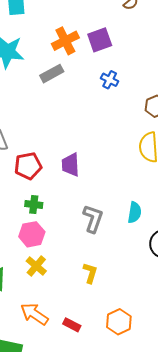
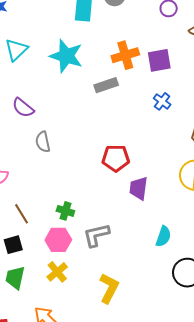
purple trapezoid: (70, 165) -> (139, 188), moved
red pentagon: (28, 166) -> (116, 158), moved
gray L-shape: (93, 219) -> (96, 235), moved, turned -132
yellow L-shape: (90, 273) -> (109, 288), size x1.4

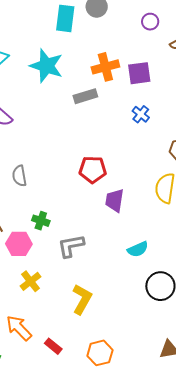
gray semicircle: (43, 142) -> (19, 176), moved
cyan semicircle: (163, 236) -> (138, 249), turned 45
pink hexagon: (58, 240) -> (19, 244), moved

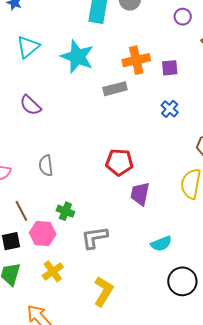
purple square: (139, 73) -> (170, 68), size x0.7

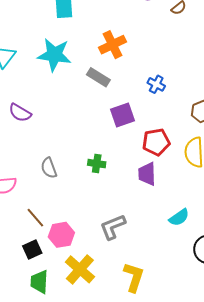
purple square: (170, 68) -> (123, 115), moved, size x1.4
gray rectangle: (115, 89) -> (98, 77), turned 60
red pentagon: (119, 162) -> (156, 142), moved
green cross: (65, 211) -> (97, 164), moved
yellow cross: (53, 271) -> (80, 269), size x1.4

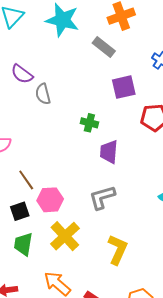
green cross: (97, 164) -> (89, 123), moved
gray semicircle: (49, 168) -> (43, 94), moved
purple trapezoid: (147, 174) -> (109, 152), moved

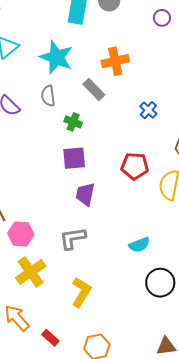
purple square: (124, 87) -> (74, 158), moved
gray semicircle: (43, 94) -> (48, 96), moved
green cross: (89, 123) -> (73, 122), moved

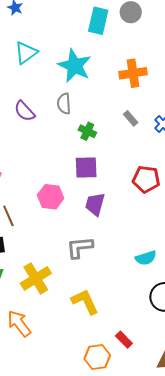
gray rectangle: (94, 90) -> (131, 118), moved, size x0.7
pink hexagon: (21, 234) -> (51, 197), moved
yellow L-shape: (81, 292) -> (85, 302), turned -60
red rectangle: (50, 338) -> (124, 340), moved

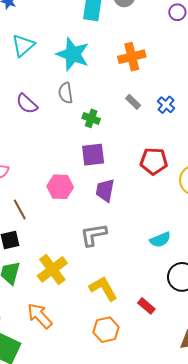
red rectangle: (124, 340) -> (146, 306), moved
orange hexagon: (97, 357) -> (106, 330), moved

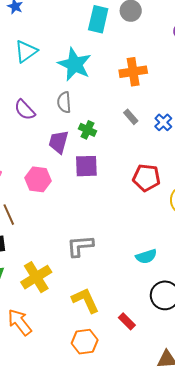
pink hexagon: (60, 187) -> (38, 179), moved
purple trapezoid: (105, 190) -> (58, 142), moved

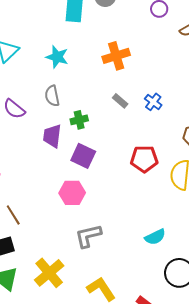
cyan star: (75, 64) -> (57, 57), size x0.7
green cross: (87, 130) -> (79, 120), turned -30
purple square: (86, 166) -> (83, 156), turned 35
pink hexagon: (38, 179) -> (72, 193), moved

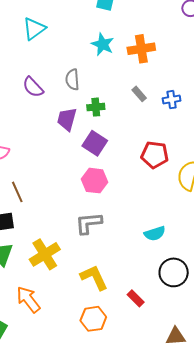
cyan star: (57, 57) -> (103, 44), moved
blue cross: (153, 102) -> (172, 100), turned 36
pink hexagon: (72, 193) -> (95, 181), moved

